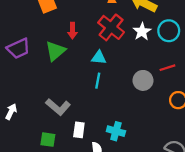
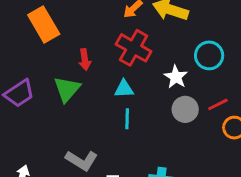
cyan circle: (169, 31) -> (209, 55), moved
white star: (142, 32) -> (176, 77), moved
red line: (167, 68) -> (218, 104), moved

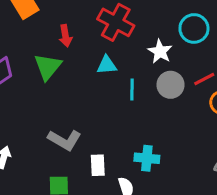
cyan line: (127, 119) -> (132, 89), moved

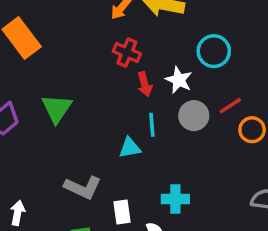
red cross: (116, 22) -> (127, 53), size x0.7
red arrow: (65, 36) -> (145, 84), moved
cyan triangle: (107, 65) -> (130, 148), moved

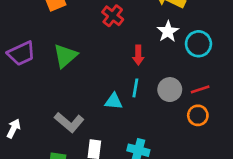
red cross: (127, 53) -> (113, 16), moved
white star: (179, 80) -> (168, 32), moved
orange circle: (252, 130) -> (198, 115), moved

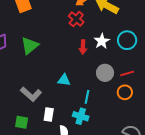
red cross: (113, 16) -> (76, 19), moved
white star: (168, 32) -> (102, 41), moved
cyan line: (135, 88) -> (87, 97), moved

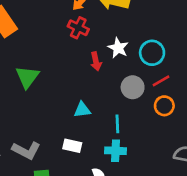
cyan circle: (127, 40) -> (152, 53), moved
gray L-shape: (31, 94) -> (26, 150), moved
white rectangle: (49, 114) -> (72, 146), moved, turned -72

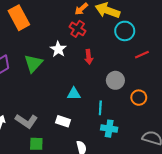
white star: (118, 48) -> (58, 49), moved
cyan circle: (152, 53) -> (125, 31), moved
red line: (161, 81) -> (142, 55), moved
cyan cross: (116, 151) -> (109, 129), moved

